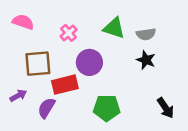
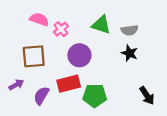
pink semicircle: (23, 22) -> (39, 19), moved
red rectangle: (65, 85) -> (69, 84), moved

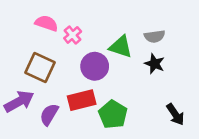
green triangle: (101, 25) -> (121, 47), moved
brown square: (34, 56) -> (40, 68), turned 30
purple arrow: (16, 85) -> (19, 101), size x1.6
green pentagon: (95, 96) -> (113, 114), turned 30

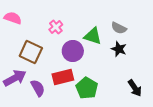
pink semicircle: (46, 23) -> (13, 18), moved
gray semicircle: (155, 36) -> (119, 28), turned 35
purple semicircle: (49, 114) -> (38, 88), turned 120

